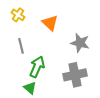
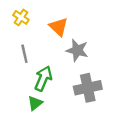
gray star: (80, 43) -> (77, 50), moved
green triangle: (30, 88) -> (35, 103), turned 40

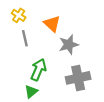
gray star: (77, 50) -> (69, 45), turned -30
gray line: (24, 54) -> (25, 38), moved

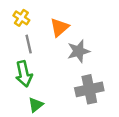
orange triangle: (52, 24) -> (60, 27), turned 36
green arrow: (38, 70) -> (24, 74), moved, turned 145

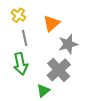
gray cross: (89, 89) -> (59, 70), moved, turned -30
green triangle: (36, 105) -> (43, 91), moved

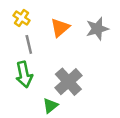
gray star: (68, 44) -> (97, 29), moved

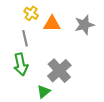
yellow cross: (22, 18) -> (31, 13), moved
orange triangle: (60, 28) -> (52, 24), turned 42

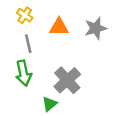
yellow cross: (31, 13) -> (25, 15), moved

